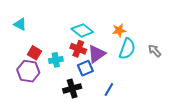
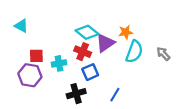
red square: (34, 53) -> (36, 56), turned -32
purple triangle: (97, 54) -> (105, 43), moved

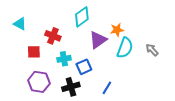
cyan diamond: (87, 32) -> (82, 17), moved, turned -75
red cross: (83, 52) -> (53, 36), moved
cyan cross: (59, 63) -> (64, 59), moved
purple hexagon: (30, 75) -> (39, 82), moved

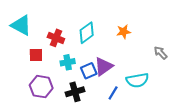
cyan diamond: (82, 17) -> (87, 33), moved
cyan triangle: (20, 24) -> (21, 25), size x1.5
purple triangle: (98, 40) -> (104, 67), moved
cyan semicircle: (125, 48) -> (137, 80), moved, turned 60

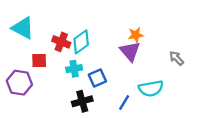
cyan diamond: (87, 33) -> (81, 42), moved
purple triangle: (104, 67) -> (130, 51), moved, turned -36
purple hexagon: (41, 87) -> (19, 83), moved

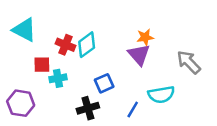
gray arrow: (177, 58) -> (189, 62), size x1.5
cyan cross: (74, 69) -> (58, 78), moved
purple hexagon: (19, 83) -> (21, 103), moved

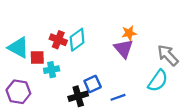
cyan triangle: (24, 30) -> (18, 47), moved
blue square: (104, 83) -> (93, 84), moved
cyan semicircle: (161, 95) -> (158, 81), moved, turned -45
blue line: (133, 109) -> (118, 97), turned 40

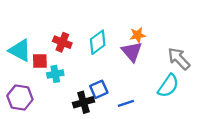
cyan diamond: (77, 40) -> (98, 42), moved

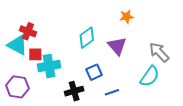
orange star: (138, 35) -> (127, 17), moved
red cross: (62, 42) -> (28, 31), moved
cyan cross: (55, 74) -> (49, 66), size x1.5
blue square: (99, 89) -> (94, 72), moved

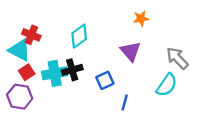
cyan diamond: (87, 38) -> (79, 36), moved
red square: (35, 54) -> (27, 72), moved, turned -32
black cross: (74, 91) -> (72, 70), moved
blue line: (112, 92) -> (125, 103), turned -56

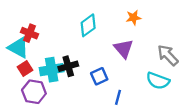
cyan diamond: (79, 36) -> (88, 25), moved
cyan semicircle: (167, 85) -> (158, 81), turned 75
purple hexagon: (20, 97) -> (34, 92), moved

